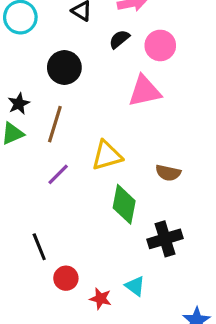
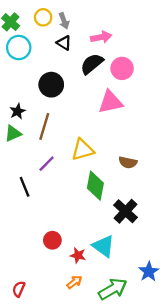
black semicircle: (119, 39) -> (92, 64), size x1.5
black cross: (165, 239) -> (126, 211), turned -30
black line: (39, 247) -> (25, 187), moved
cyan triangle: (135, 286) -> (103, 246), size x1.5

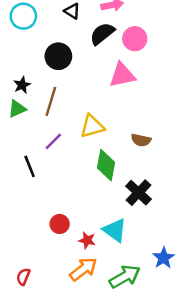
orange arrow: (74, 282) -> (83, 269), size x1.6

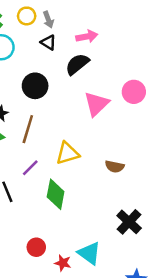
pink circle: (135, 39) -> (134, 92), moved
pink triangle: (122, 75) -> (96, 104), turned -32
green diamond: (106, 165) -> (56, 194), moved
black cross: (138, 193) -> (129, 222), moved

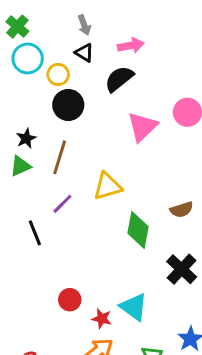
yellow circle: (27, 16) -> (58, 74), moved
brown semicircle: (115, 167) -> (182, 210), moved, turned -30
green diamond: (56, 194) -> (138, 230), moved

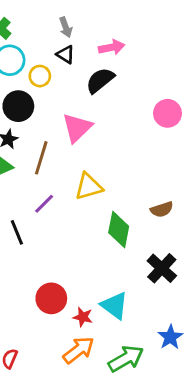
black circle: (68, 105) -> (18, 106), moved
pink triangle: (142, 127) -> (77, 128), moved
red circle: (70, 300) -> (51, 298), size x1.4

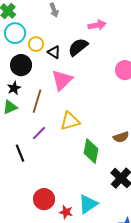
pink arrow: (112, 47) -> (97, 25), moved
black triangle: (66, 55) -> (54, 52), moved
cyan triangle: (114, 306) -> (88, 204), turned 50

